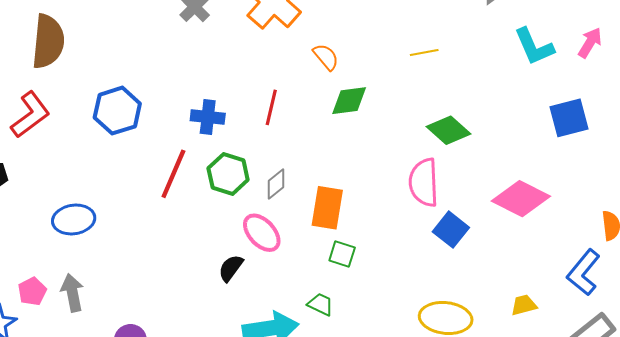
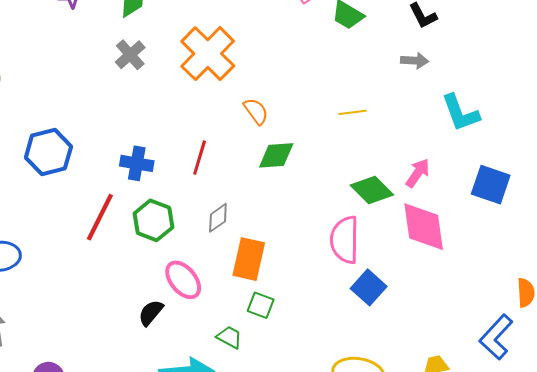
pink arrow: (590, 43) -> (418, 173), moved
blue square: (569, 118) -> (491, 185), turned 30
gray diamond: (276, 184) -> (218, 218), moved
pink diamond: (521, 199) -> (424, 227), moved, turned 52
green trapezoid: (320, 304) -> (229, 337), moved

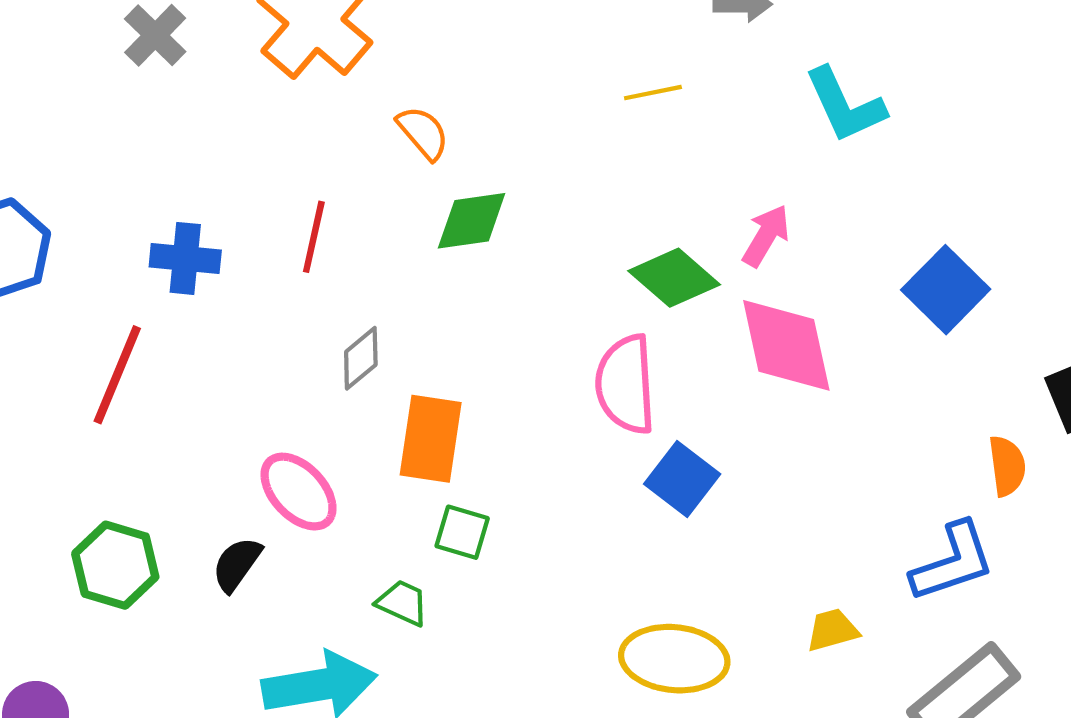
yellow line: (353, 112) -> (653, 93), moved
blue square: (491, 185) -> (946, 290), moved, turned 30
green hexagon: (153, 220) -> (115, 565), moved
blue L-shape: (496, 337) -> (953, 562), turned -147

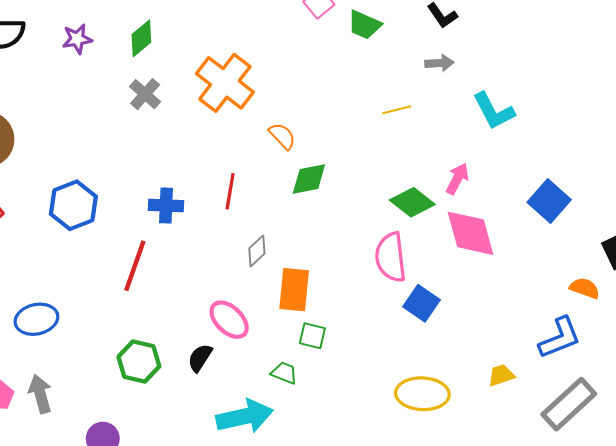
orange semicircle: (1007, 466) -> (585, 288), turned -60

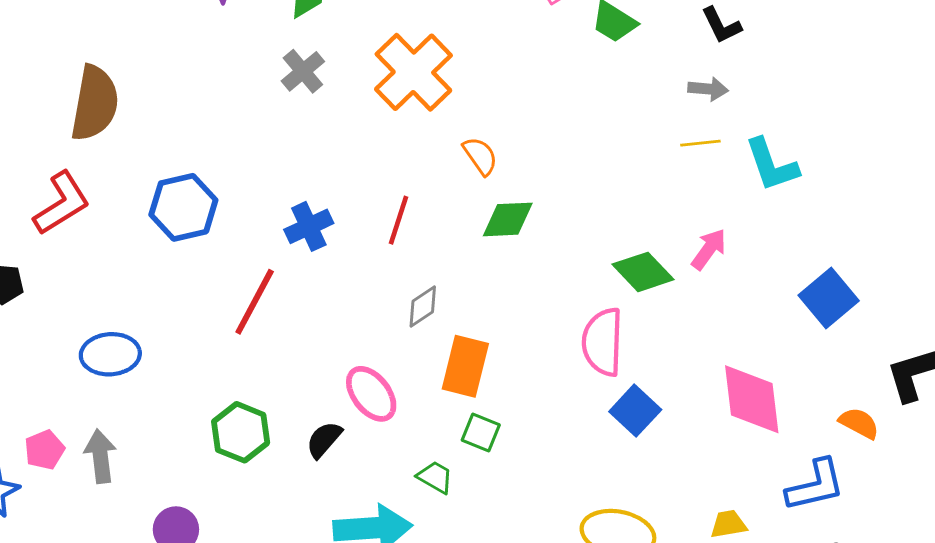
yellow line: (397, 110) -> (700, 143), moved
blue cross: (166, 205) -> (309, 226), turned -36
pink diamond: (470, 233) -> (752, 399), moved

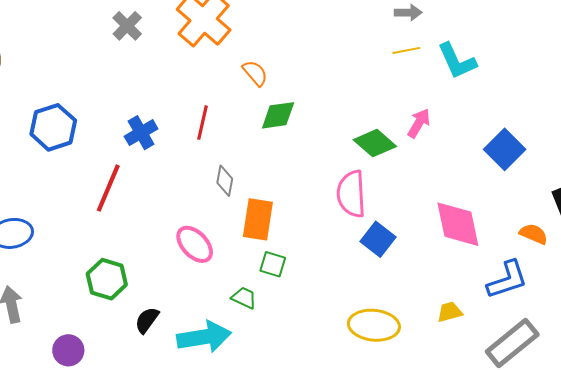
gray diamond: (423, 306) -> (225, 181), turned -40
black semicircle: (324, 440) -> (147, 320), moved

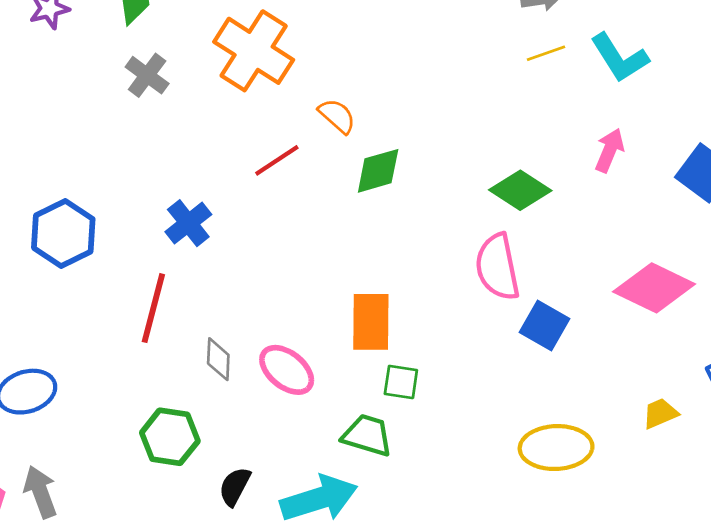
red line: (203, 123) -> (277, 160), moved, turned 52
pink arrow: (419, 123) -> (610, 150), moved
gray diamond: (225, 181) -> (218, 359), moved
pink diamond: (458, 224) -> (654, 288), turned -44
green trapezoid: (244, 298) -> (367, 435), size x1.4

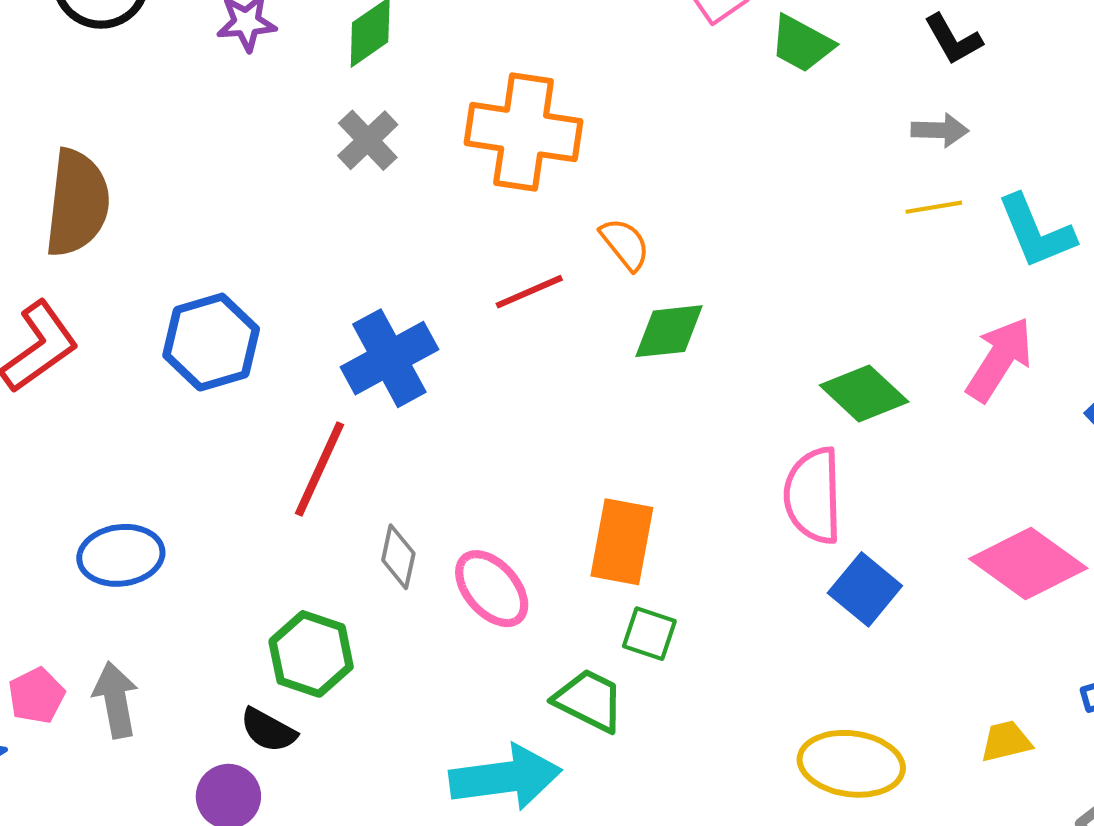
orange cross: (254, 51) -> (524, 132), turned -34
pink arrow: (610, 150) -> (999, 359), size x1.4
blue cross: (188, 223) -> (389, 358), size x1.4
black semicircle: (235, 486) -> (268, 730), moved, turned -99

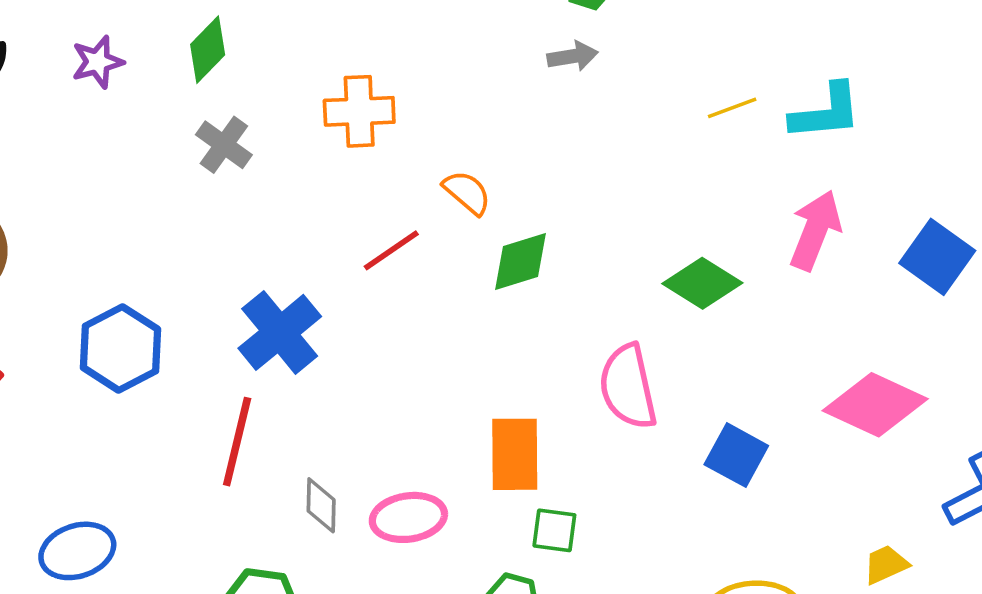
gray arrow: (940, 130) -> (573, 56), moved
orange cross: (524, 132) -> (359, 111), size x0.7
cyan L-shape: (1036, 232) -> (826, 112), turned -62
pink semicircle: (813, 496) -> (628, 387), moved
pink ellipse: (492, 589) -> (408, 517), turned -46

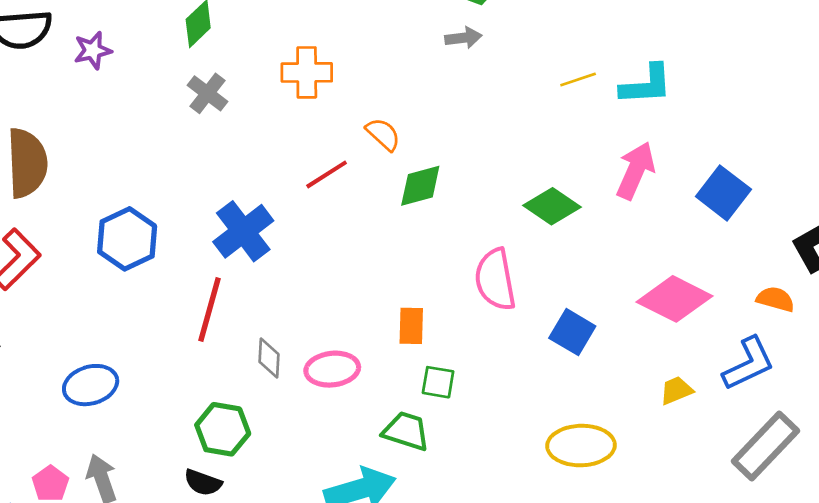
purple star: (98, 62) -> (93, 50), moved
orange rectangle: (515, 454) -> (411, 326), size x0.7
yellow trapezoid: (886, 565) -> (676, 390), moved

